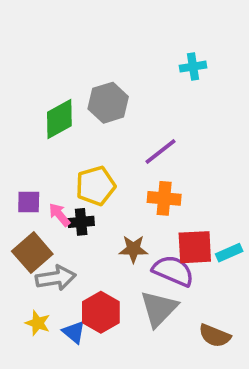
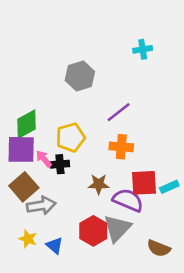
green diamond: (59, 119) -> (27, 124), moved
purple square: (29, 202) -> (21, 149), size x1.6
red hexagon: (101, 312) -> (93, 231), moved

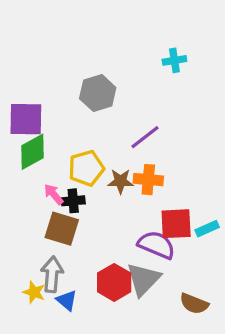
purple square: (21, 149) -> (26, 119), moved
brown star: (99, 184) -> (121, 181), moved
brown square: (24, 187) -> (62, 229), moved, turned -32
gray arrow: (41, 206) -> (52, 274), moved, turned -76

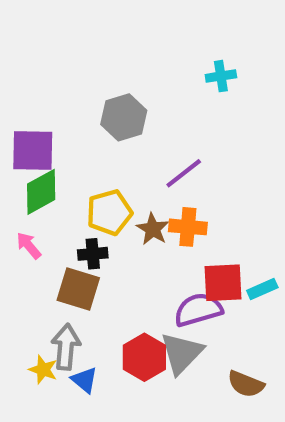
brown star: (121, 181) -> (153, 229), turned 30
pink arrow: (54, 194) -> (29, 246), moved
purple semicircle: (156, 245) -> (198, 310), turned -39

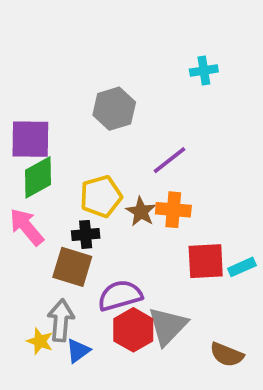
pink arrow: (29, 246) -> (27, 227), size x1.5
purple semicircle: (198, 310) -> (120, 295), moved
blue triangle: (84, 380) -> (78, 351), turned 44

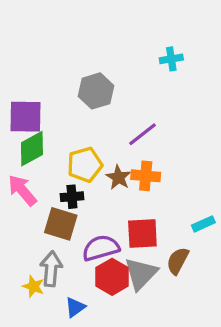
red square: (206, 261) -> (142, 234), moved
blue triangle: (78, 351) -> (75, 307), moved
brown semicircle: (227, 355) -> (178, 261), moved, turned 96

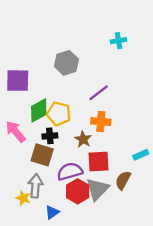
green diamond: (32, 149) -> (39, 110), moved
yellow pentagon: (85, 165) -> (59, 114), turned 30
brown star: (118, 177) -> (83, 139), moved

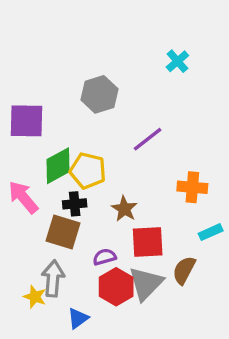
cyan cross: (119, 41) -> (177, 61), turned -32
orange cross: (101, 122) -> (192, 187), moved
purple semicircle: (70, 171) -> (104, 257), size x0.6

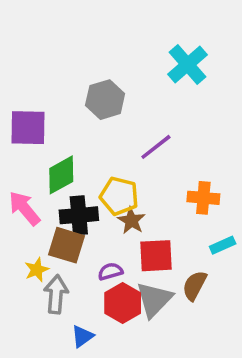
cyan cross: (177, 61) -> (188, 65), size x1.6
yellow pentagon: (88, 171) -> (119, 196), moved
black cross: (75, 204) -> (79, 215), size x1.5
yellow star: (35, 297) -> (37, 270), moved, turned 30

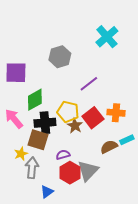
red square: (156, 256) -> (93, 118), moved, turned -35
brown semicircle: (195, 285) -> (109, 147), moved, turned 36

